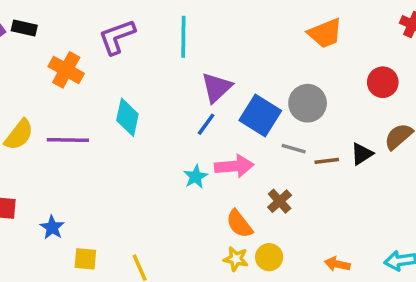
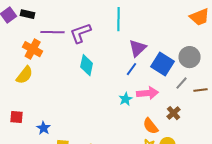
purple L-shape: (117, 37) -> (81, 33), moved
orange cross: (66, 70) -> (33, 49), moved
purple line: (68, 140) -> (53, 32), moved
gray line: (294, 149) -> (182, 83), turned -64

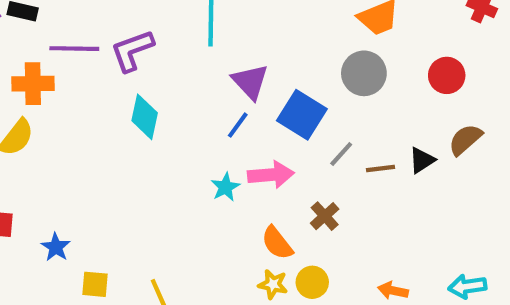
purple triangle: (138, 48) -> (250, 82), turned -30
orange cross: (33, 49) -> (33, 84), turned -30
gray circle: (190, 57) -> (364, 73), moved

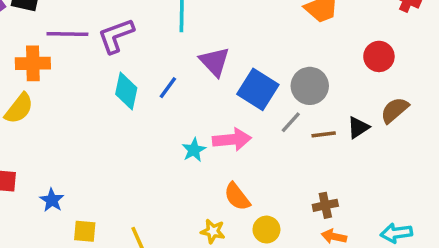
gray circle: (364, 73) -> (310, 86), moved
blue line: (238, 125) -> (168, 88), moved
brown cross: (325, 216) -> (325, 205), moved, turned 30
yellow star: (273, 284) -> (213, 231), moved

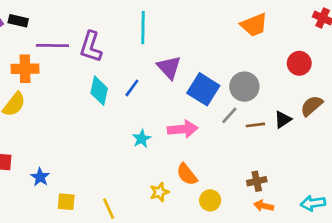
purple L-shape: (116, 36) -> (91, 47), turned -52
cyan star: (194, 150) -> (142, 139), moved
yellow star: (213, 231) -> (159, 192), moved, turned -30

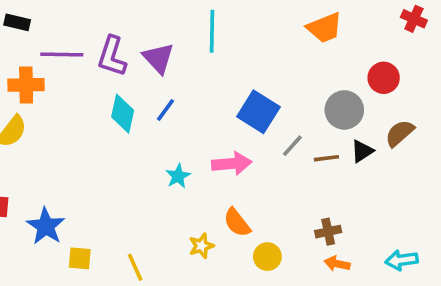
cyan line: (143, 28) -> (212, 31), moved
purple triangle: (169, 67) -> (158, 58), moved
gray circle: (244, 87) -> (344, 110), moved
blue star: (40, 177) -> (46, 226), size x1.5

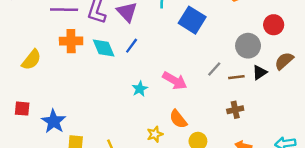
orange cross: (26, 85) -> (71, 41), moved
blue square: (258, 112) -> (192, 20), moved
cyan diamond: (123, 114) -> (104, 48), turned -35
pink arrow: (232, 164) -> (175, 81), turned 35
brown cross: (328, 232) -> (235, 110), moved

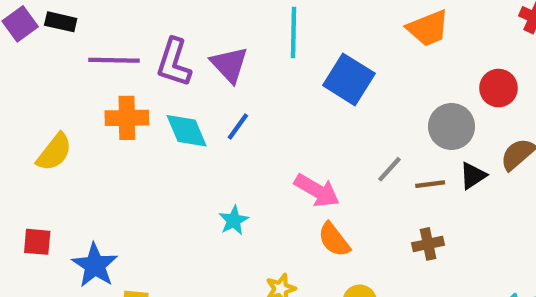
cyan star: (140, 89) -> (234, 220), moved
orange semicircle: (178, 119) -> (334, 240), moved

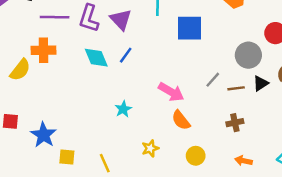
blue square: (349, 79) -> (189, 28), turned -32
orange cross: (127, 118) -> (43, 50), moved

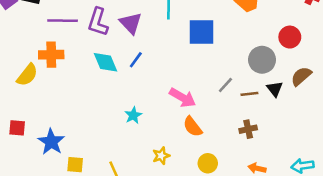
black triangle: (261, 83) -> (275, 89), turned -35

